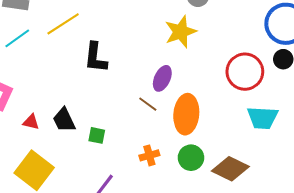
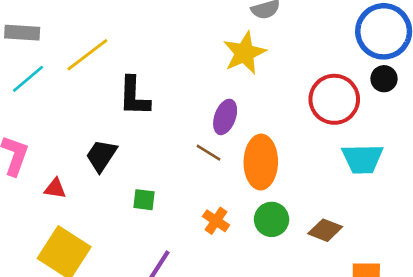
black trapezoid: (64, 120) -> (101, 156), moved, turned 64
orange cross: (149, 155) -> (216, 221), turned -36
brown diamond: (230, 169) -> (325, 230), size x0.7

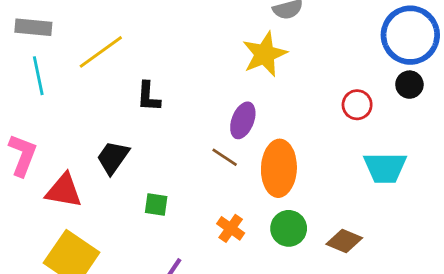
cyan line: (28, 79) -> (38, 76), turned -63
black L-shape: (134, 96) -> (148, 96), size x0.7
red circle: (334, 99) -> (357, 105), size x0.6
red triangle: (55, 189) -> (64, 191), size x1.6

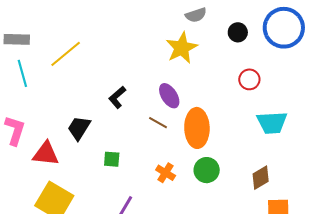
black circle: (409, 85) -> (238, 32), moved
black L-shape: (148, 96) -> (117, 97), moved, turned 50
purple ellipse: (243, 120) -> (169, 96), turned -50
brown diamond: (344, 241) -> (261, 178), moved, turned -50

